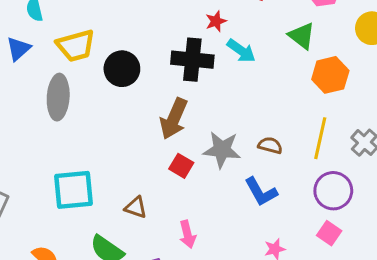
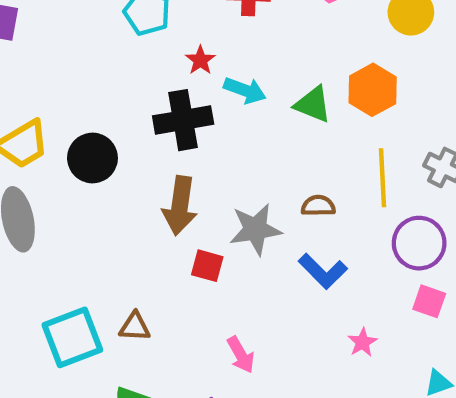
green triangle: (302, 36) -> (313, 104), moved
brown triangle: (136, 207) -> (135, 327), moved

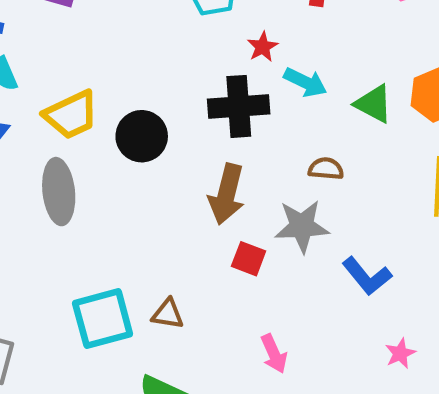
brown semicircle: (318, 206) -> (326, 169), moved

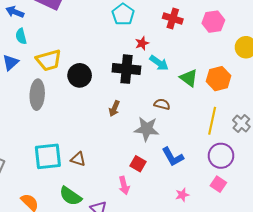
brown arrow: (227, 194) -> (114, 108), size x0.6
red square: (249, 259) -> (138, 164), moved

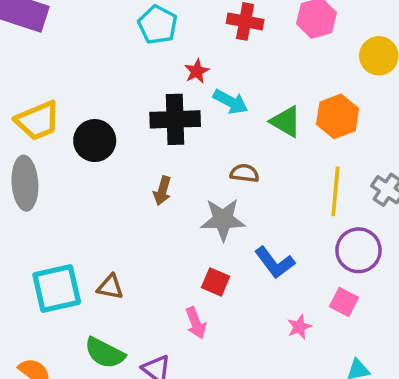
pink square: (218, 184) -> (344, 302), moved

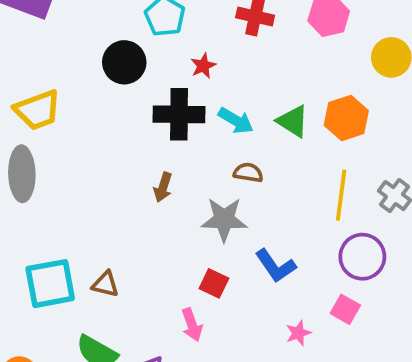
cyan arrow: (230, 102) -> (236, 121), moved
black circle: (95, 141) -> (124, 62), moved

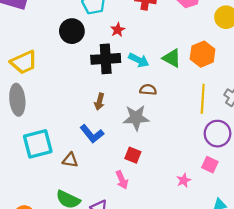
blue L-shape: (275, 266) -> (92, 134), moved
cyan square: (50, 284) -> (38, 144), moved

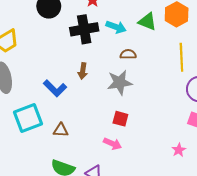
blue L-shape: (92, 134) -> (55, 88), moved
pink arrow: (122, 180) -> (112, 144), turned -36
pink star: (184, 180) -> (179, 150), moved

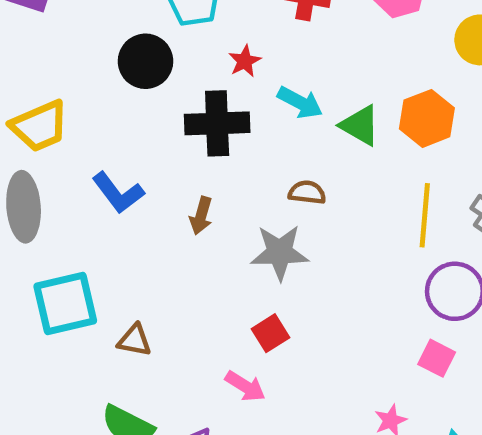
cyan arrow: (116, 27) -> (300, 102), moved
blue L-shape: (55, 88) -> (118, 193), moved
red square: (120, 119) -> (270, 333), turned 35

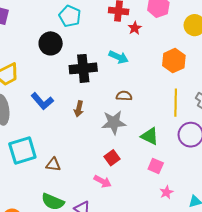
red star: (245, 61) -> (135, 28), moved
green triangle: (360, 125) -> (150, 136), moved
pink square: (437, 358) -> (156, 166), moved

